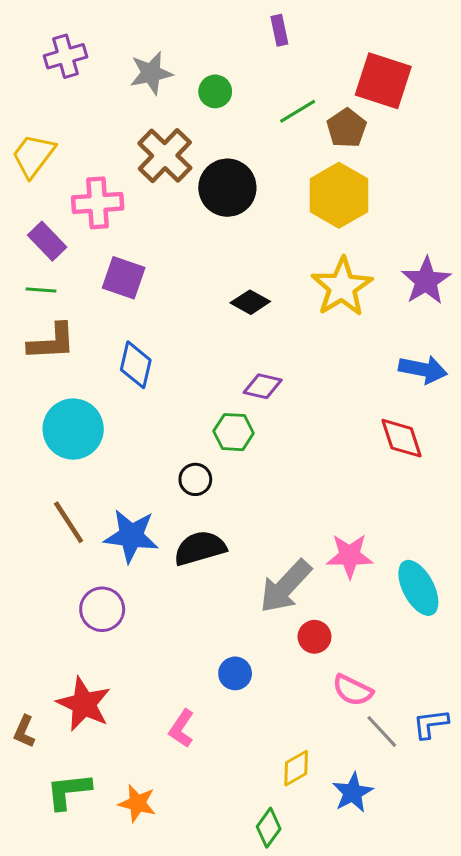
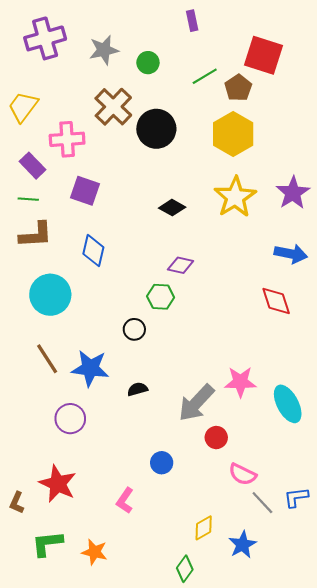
purple cross: (65, 56) -> (45, 38), size x1.4
black semicircle: (200, 548) -> (137, 389), moved, size x0.6

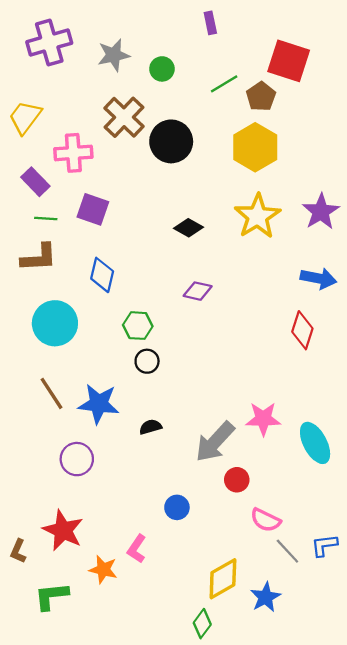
green line: (28, 199) -> (46, 219), moved
green hexagon: (161, 297) -> (138, 326), moved
red diamond: (276, 301) -> (302, 330), turned 36
yellow diamond: (204, 528) -> (223, 579), size x1.5
orange star: (94, 552) -> (103, 570), moved

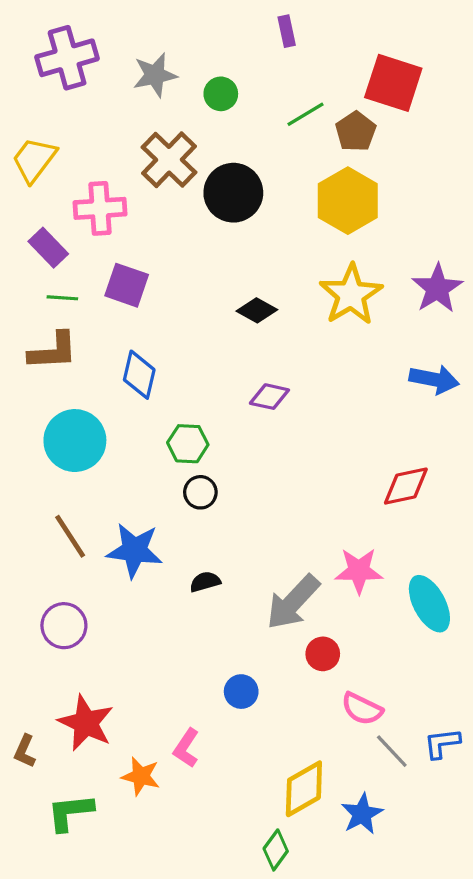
red diamond: (302, 330) -> (406, 486), moved, turned 60
purple circle: (77, 459) -> (64, 626), moved

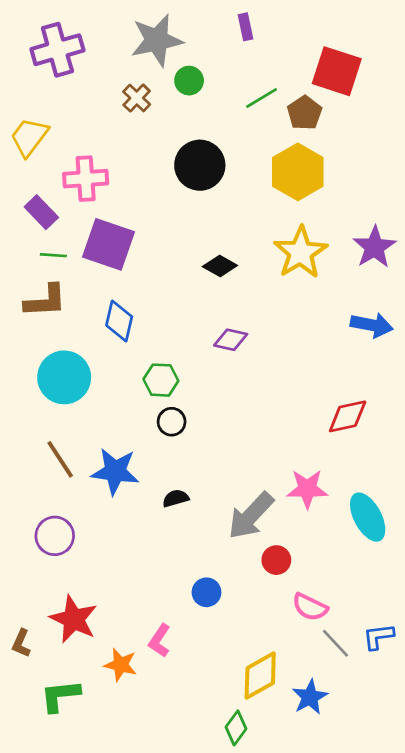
gray star: (155, 75) -> (157, 40), moved, size x1.4
brown cross: (169, 160) -> (137, 98), moved, size x0.6
purple square: (127, 285) -> (108, 244), size x1.4

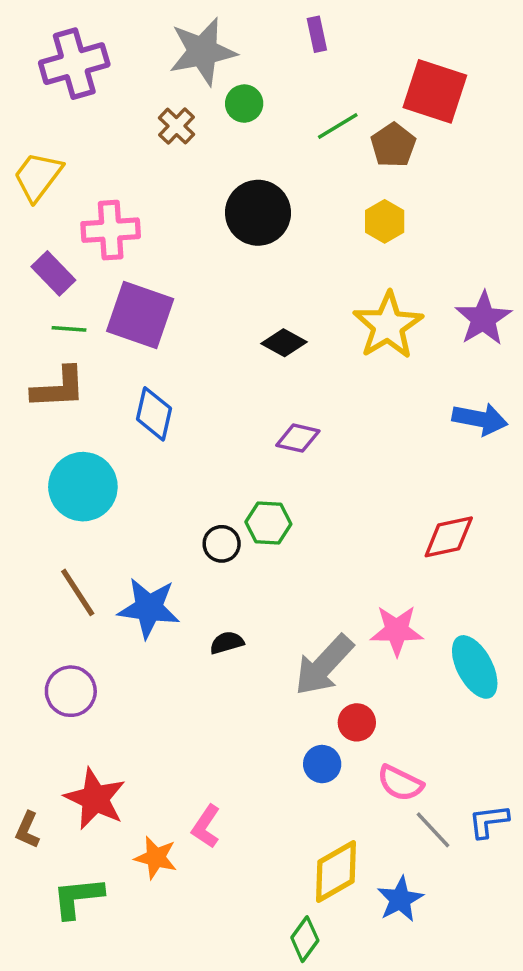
yellow hexagon: (298, 172) -> (385, 221), size x0.6
green hexagon: (161, 380) -> (268, 523), moved
blue circle: (207, 592) -> (322, 764), moved

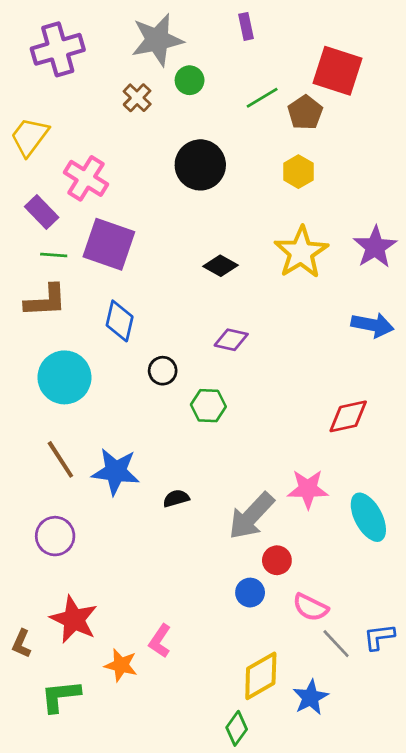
pink cross: (111, 230) -> (86, 178), turned 36
black circle: (222, 544) -> (163, 371), moved

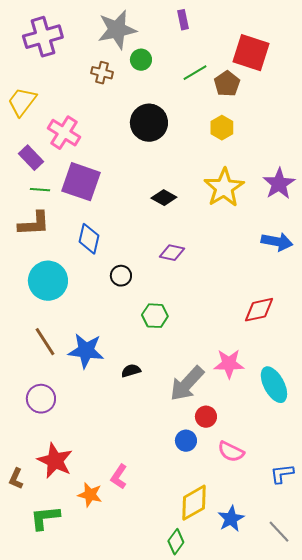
brown cross: (137, 98) -> (102, 73), turned -30
green hexagon: (208, 406) -> (155, 316), moved
gray line: (336, 644) -> (279, 532), moved

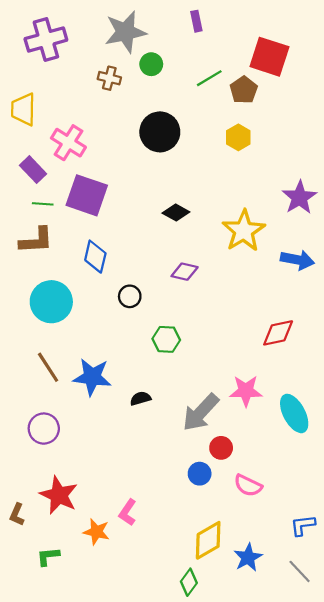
yellow trapezoid: (22, 102) -> (23, 109), turned -36
yellow star: (224, 188) -> (244, 231), moved
blue L-shape: (282, 474) -> (303, 525), moved
green L-shape: (45, 518) -> (48, 556), size x0.7

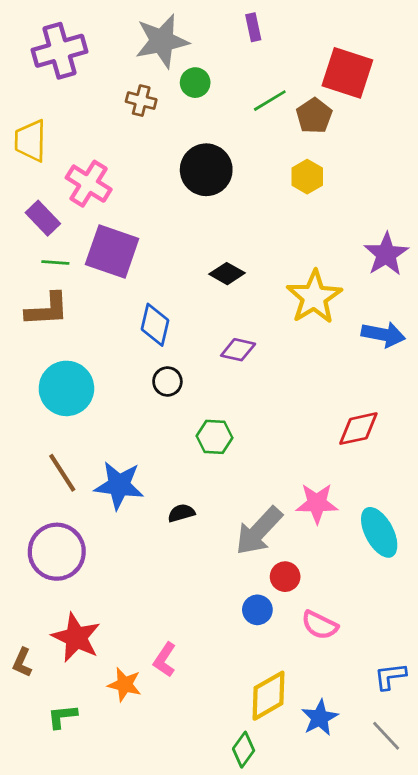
blue diamond: (95, 257) -> (155, 325), moved
purple circle: (44, 429) -> (57, 552), size x1.4

